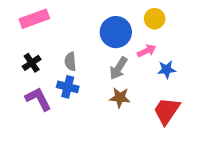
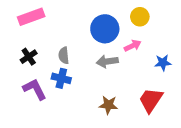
gray arrow: (118, 68) -> (107, 61), turned 50
blue star: (167, 70) -> (163, 63), moved
brown star: (120, 98) -> (108, 105), moved

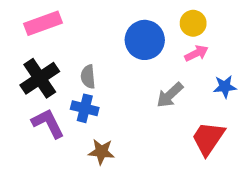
pink arrow: (133, 46) -> (196, 53), moved
black cross: (29, 57) -> (40, 78), size x1.6
gray arrow: (107, 61) -> (170, 95), moved, turned -35
brown star: (108, 105) -> (101, 152), moved

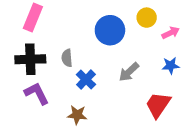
pink rectangle: (43, 23) -> (33, 18), turned -48
pink arrow: (196, 53) -> (171, 33), moved
black cross: (40, 78) -> (30, 59), turned 32
blue cross: (85, 108) -> (86, 79), moved, turned 30

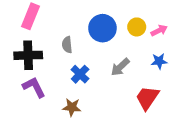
yellow circle: (147, 18) -> (137, 27), moved
gray semicircle: (67, 58) -> (67, 45), moved

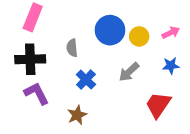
yellow circle: (137, 27) -> (139, 36), moved
brown star: (72, 107) -> (77, 115), turned -30

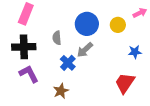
pink arrow: (171, 33) -> (140, 13), moved
yellow circle: (139, 36) -> (118, 25), moved
gray arrow: (129, 72) -> (85, 50), moved

